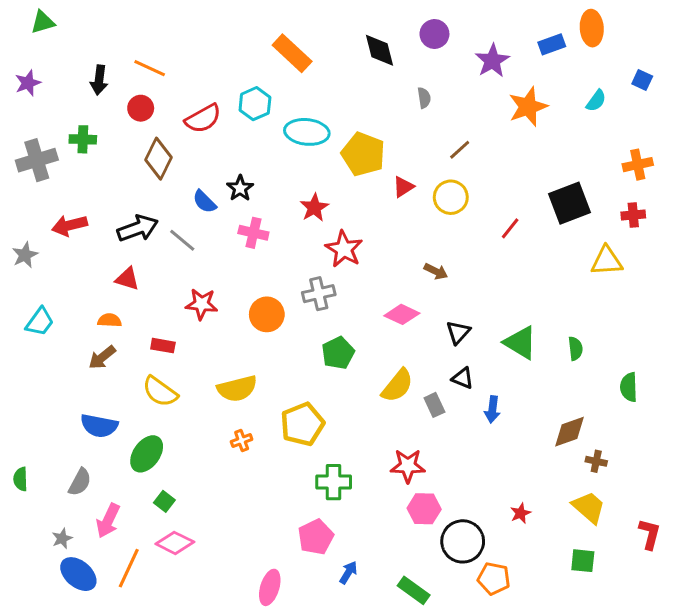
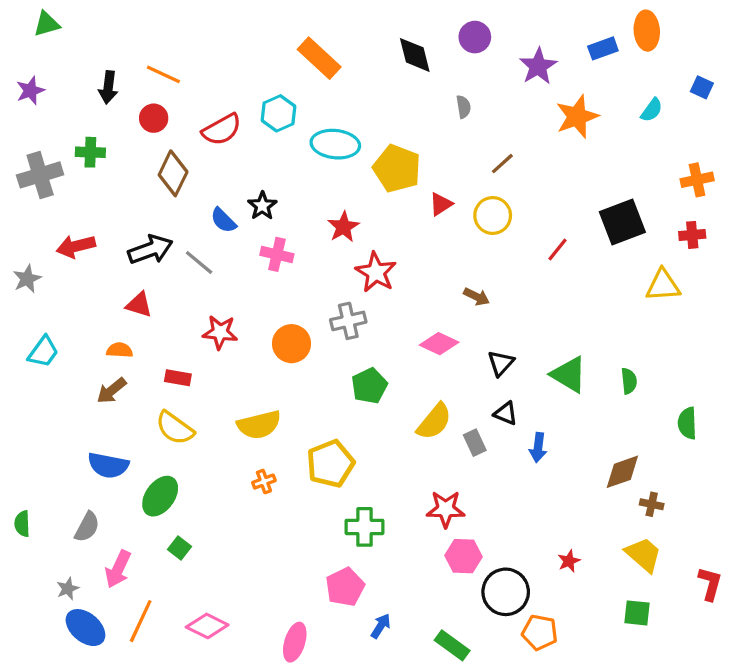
pink diamond: (175, 543) -> (207, 626), moved

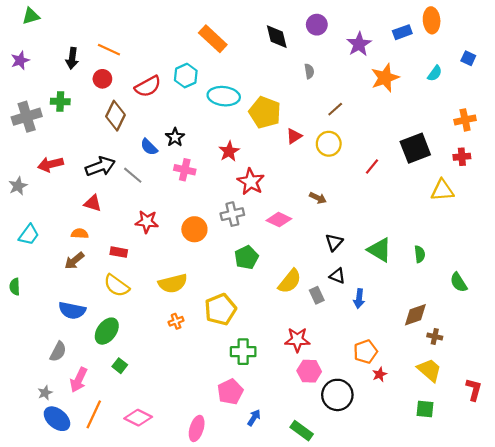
pink diamond: (439, 344) -> (279, 220), moved
green semicircle: (687, 423) -> (459, 282), turned -30
green semicircle: (22, 524) -> (15, 287), moved
orange pentagon: (540, 632) -> (366, 352), moved, turned -30

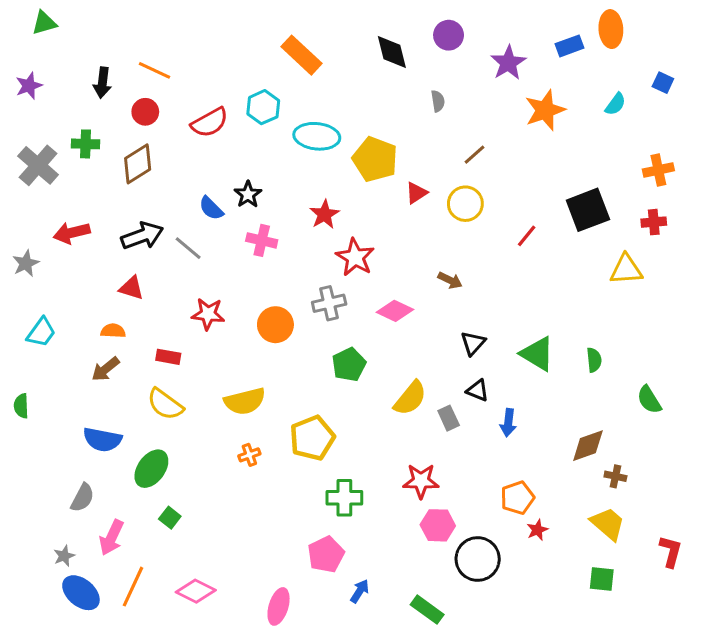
brown diamond: (115, 116) -> (138, 164), moved, turned 32
gray cross: (27, 117) -> (38, 165), turned -32

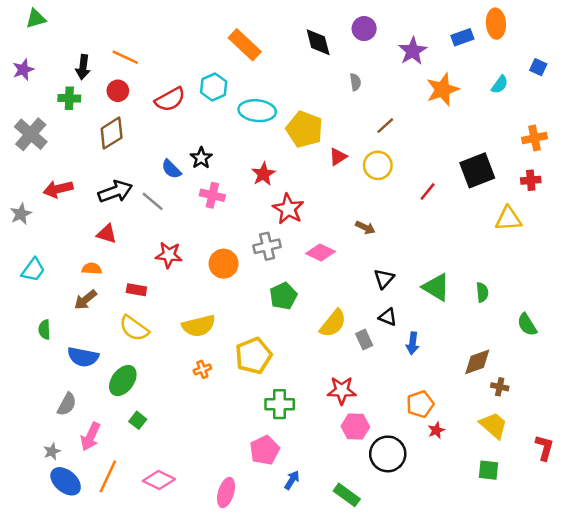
green cross: (86, 144) -> (69, 98), moved
green semicircle: (21, 406) -> (44, 330), moved

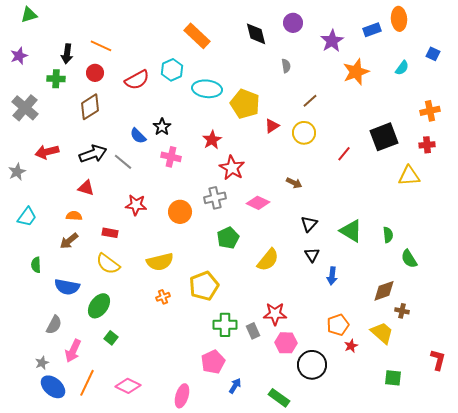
black triangle: (388, 317) -> (312, 255), turned 35
green semicircle: (527, 325) -> (409, 259), moved
gray rectangle: (364, 340) -> (253, 331), moved
yellow trapezoid: (493, 425) -> (382, 333), moved

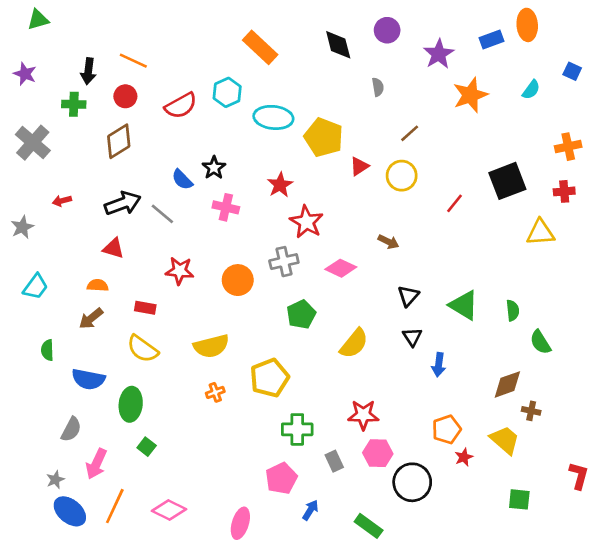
purple star: (19, 56) -> (25, 74), turned -30
red arrow: (47, 152) -> (62, 201), size x0.6
green ellipse: (99, 306) -> (131, 404), turned -30
gray rectangle: (253, 331) -> (334, 461), moved

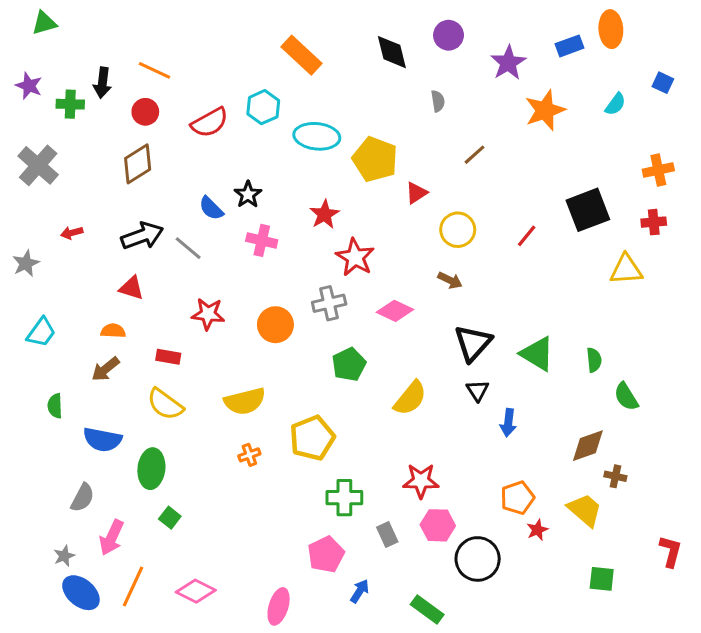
green cross: (74, 104) -> (70, 104), moved
yellow circle: (402, 176) -> (458, 230), moved
black triangle: (408, 296) -> (473, 343), size x1.5

